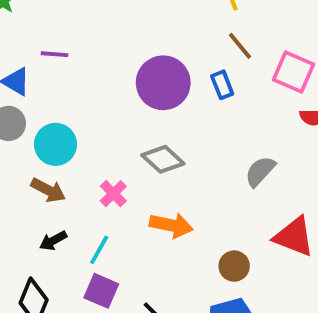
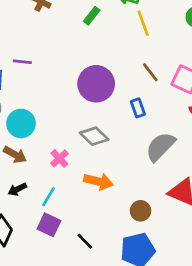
brown line: (240, 46) -> (150, 72), moved
blue rectangle: (222, 85) -> (138, 108), moved
gray semicircle: (260, 171) -> (160, 147), size x1.4

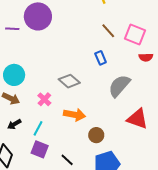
purple circle: (96, 84) -> (38, 16), moved
brown circle: (141, 211) -> (96, 135), moved

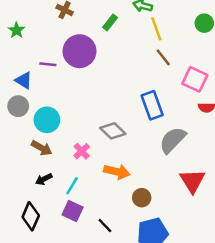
brown line: (108, 31) -> (163, 57), moved
blue rectangle: (101, 58) -> (152, 105), size x1.6
red triangle: (138, 119) -> (192, 181), turned 35

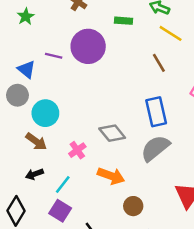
green rectangle: (110, 22) -> (123, 21), turned 49
yellow line: (156, 29) -> (171, 33), turned -45
brown line: (163, 57) -> (159, 63), moved
gray semicircle: (173, 140) -> (155, 148), moved

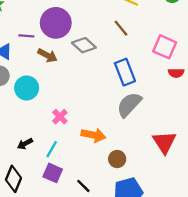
gray diamond: (112, 133) -> (84, 45), moved
brown arrow: (36, 142) -> (47, 55), moved

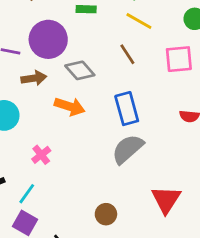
pink square: (165, 47) -> (179, 59), moved, turned -35
brown arrow: (47, 55) -> (34, 78), turned -42
orange arrow: (93, 135) -> (70, 106), moved

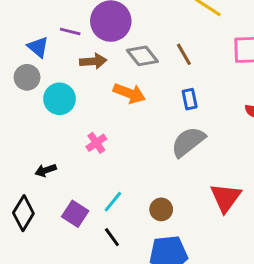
brown line: (127, 54) -> (184, 54), moved
blue rectangle: (127, 109) -> (190, 99), size x0.6
cyan line: (27, 194) -> (113, 202), moved

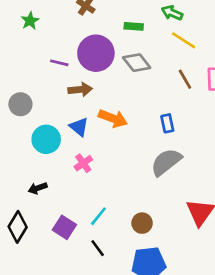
blue triangle: (38, 47) -> (79, 127), moved
brown line: (184, 54) -> (185, 79), moved
gray diamond: (142, 56) -> (137, 63), moved
cyan circle: (60, 99) -> (46, 139), moved

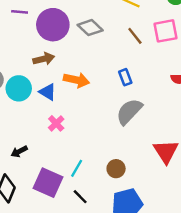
purple line: (59, 63) -> (20, 12), moved
cyan circle: (46, 139) -> (19, 88), moved
purple square: (64, 227) -> (48, 183), size x1.4

